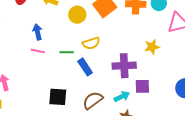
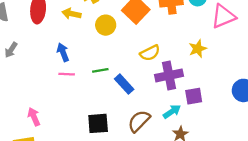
yellow semicircle: (91, 43) -> (150, 53), moved

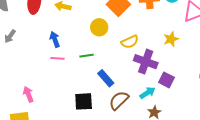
yellow circle: (106, 25) -> (99, 27), moved
purple cross: (169, 75) -> (146, 62), turned 30
blue rectangle: (124, 84) -> (106, 78), moved
purple square: (194, 96) -> (167, 80), turned 35

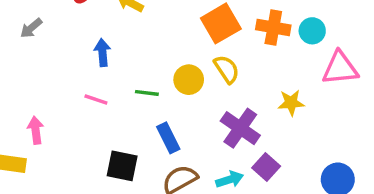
yellow circle: (99, 27) -> (189, 80), moved
yellow semicircle: (130, 42) -> (227, 69), moved, turned -114
pink line: (57, 58) -> (96, 100), moved

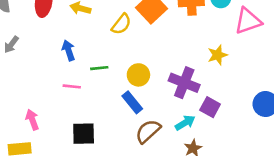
yellow semicircle: (227, 69) -> (121, 24), moved, turned 85
yellow circle: (189, 80) -> (138, 75), moved
green line: (147, 93) -> (99, 68), moved
black square: (122, 166) -> (84, 134), moved

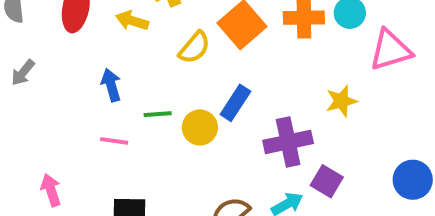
yellow circle: (138, 75) -> (200, 127), moved
purple cross: (184, 83) -> (288, 142), turned -36
blue rectangle: (132, 102) -> (235, 103), moved, turned 70

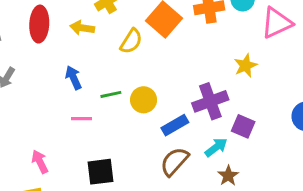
blue rectangle: (235, 103) -> (175, 125), moved, turned 35

